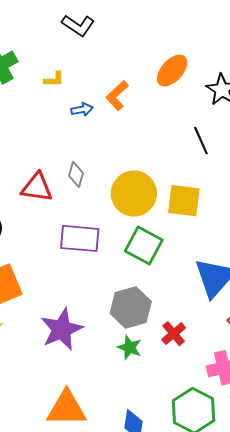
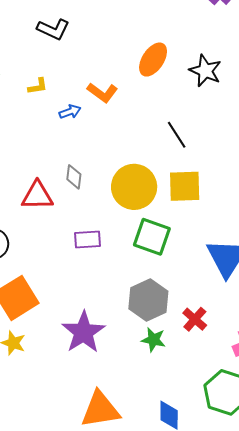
orange L-shape: (117, 95) -> (102, 93), turned -92
black line: (201, 141) -> (177, 135), moved
purple rectangle: (80, 238) -> (88, 240), size x0.7

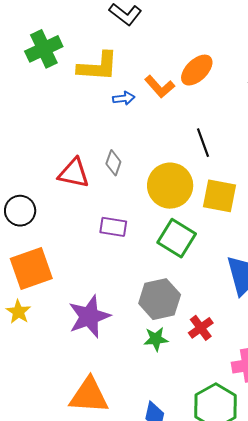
orange ellipse: (153, 60) -> (197, 70), moved
yellow L-shape: (38, 86) -> (98, 66), size x2.0
black line: (177, 135) -> (203, 143), moved
green star: (153, 340) -> (156, 339), turned -30

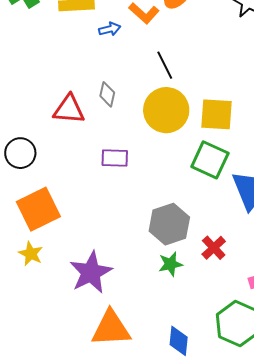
black line: (203, 143) -> (165, 65), moved
green square: (177, 238) -> (210, 160), moved
purple star: (89, 316) -> (91, 272), moved

